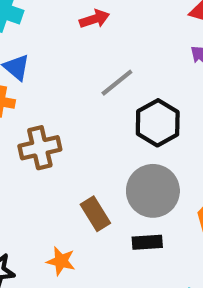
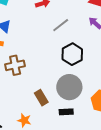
gray line: (117, 83) -> (61, 25), moved

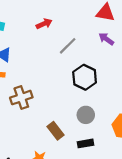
gray circle: (69, 87) -> (86, 115), size x0.6

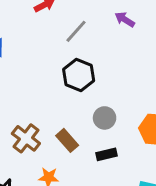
black hexagon: (85, 77) -> (79, 75), moved
brown cross: (21, 98) -> (26, 138), moved, turned -30

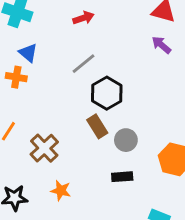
gray line: (76, 31) -> (84, 64), moved
brown rectangle: (67, 140) -> (97, 126), moved

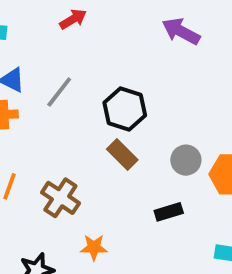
purple arrow: (161, 45) -> (181, 31), size x1.4
gray line: (84, 64) -> (59, 92), moved
gray circle: (126, 140) -> (186, 160), moved

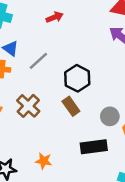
brown cross: (60, 198) -> (28, 106), moved
black rectangle: (169, 212) -> (94, 147), size x1.5

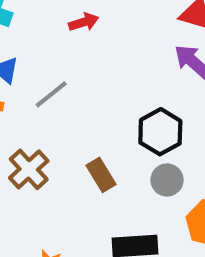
black hexagon: (77, 78) -> (160, 132), moved
gray circle: (110, 116) -> (167, 180), moved

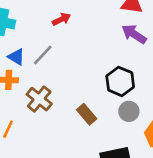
gray line: (51, 94) -> (43, 55), moved
brown cross: (29, 169) -> (39, 99), moved

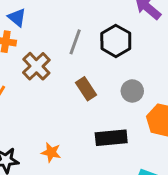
gray line: (43, 55) -> (75, 42), moved, turned -30
black hexagon: (120, 81) -> (116, 41), moved

